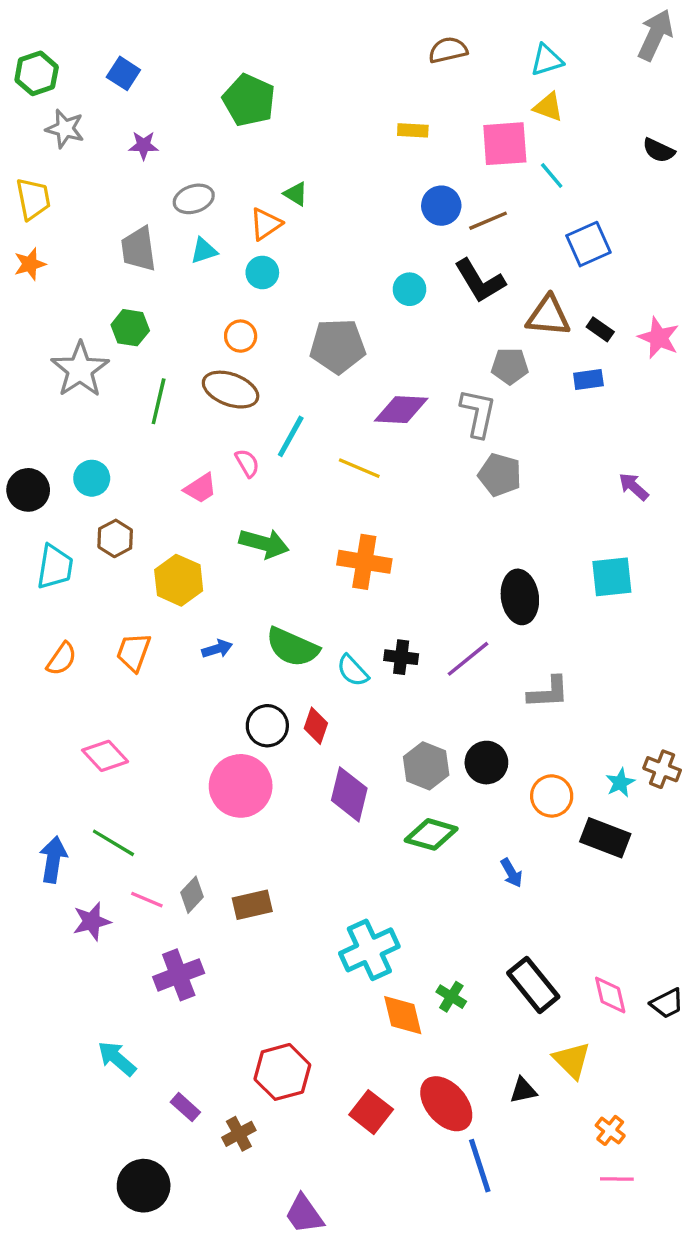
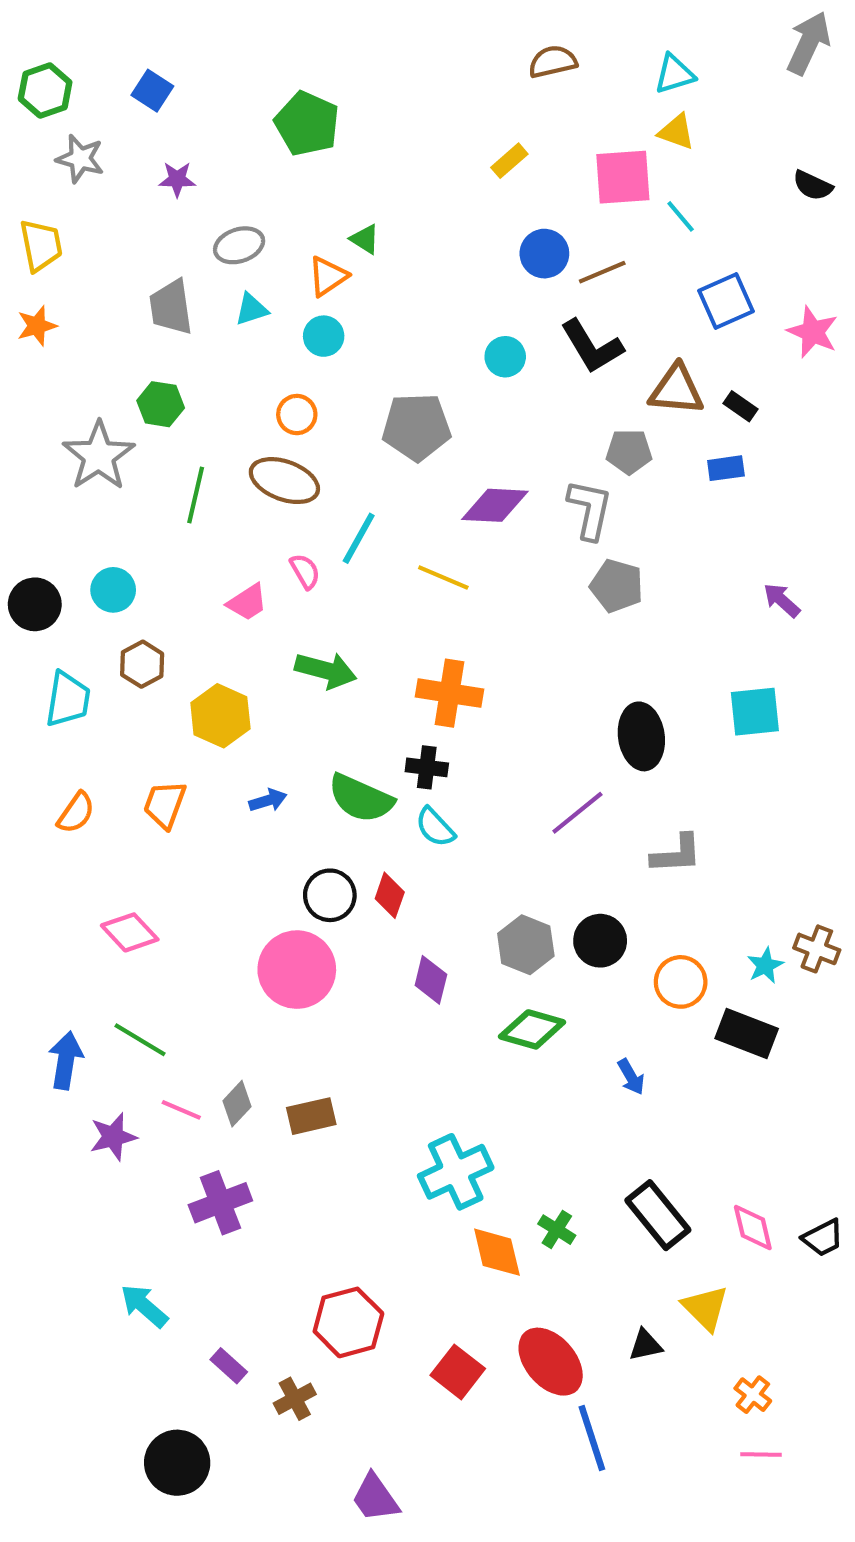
yellow rectangle: (413, 130) -> (509, 161), turned -44
pink star: (659, 338) -> (813, 332), moved
black cross: (401, 657) -> (427, 767), moved
purple diamond: (349, 794) -> (431, 980), size x0.7

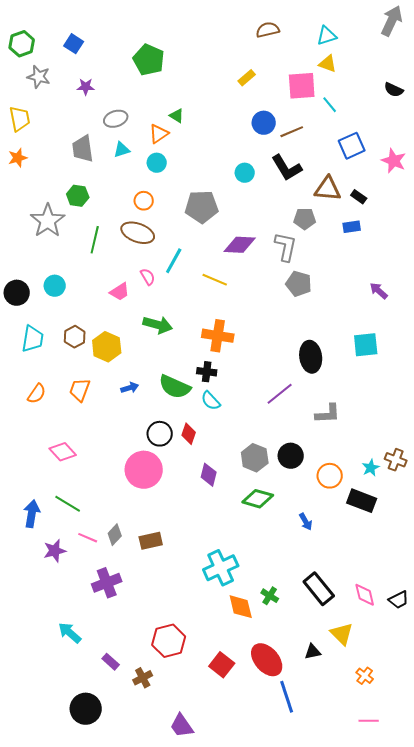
brown hexagon: (142, 664) -> (75, 337), moved
pink line: (761, 1454) -> (369, 721), moved

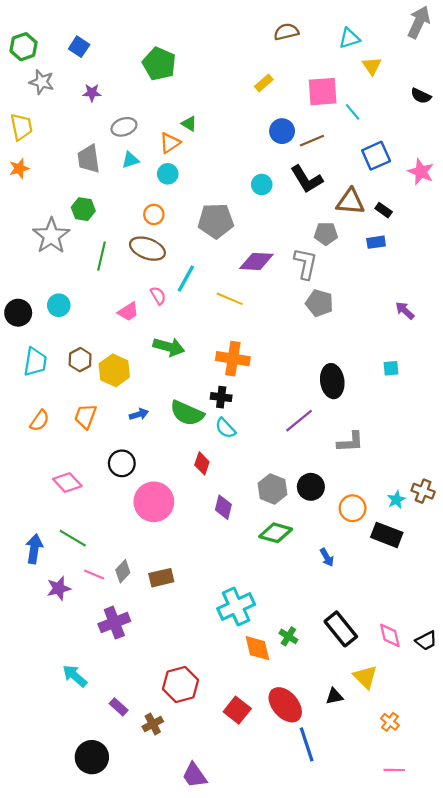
yellow triangle: (328, 64) -> (372, 66), moved, turned 36
cyan square: (366, 345) -> (391, 368), size x0.6
black circle: (160, 434) -> (122, 463), moved

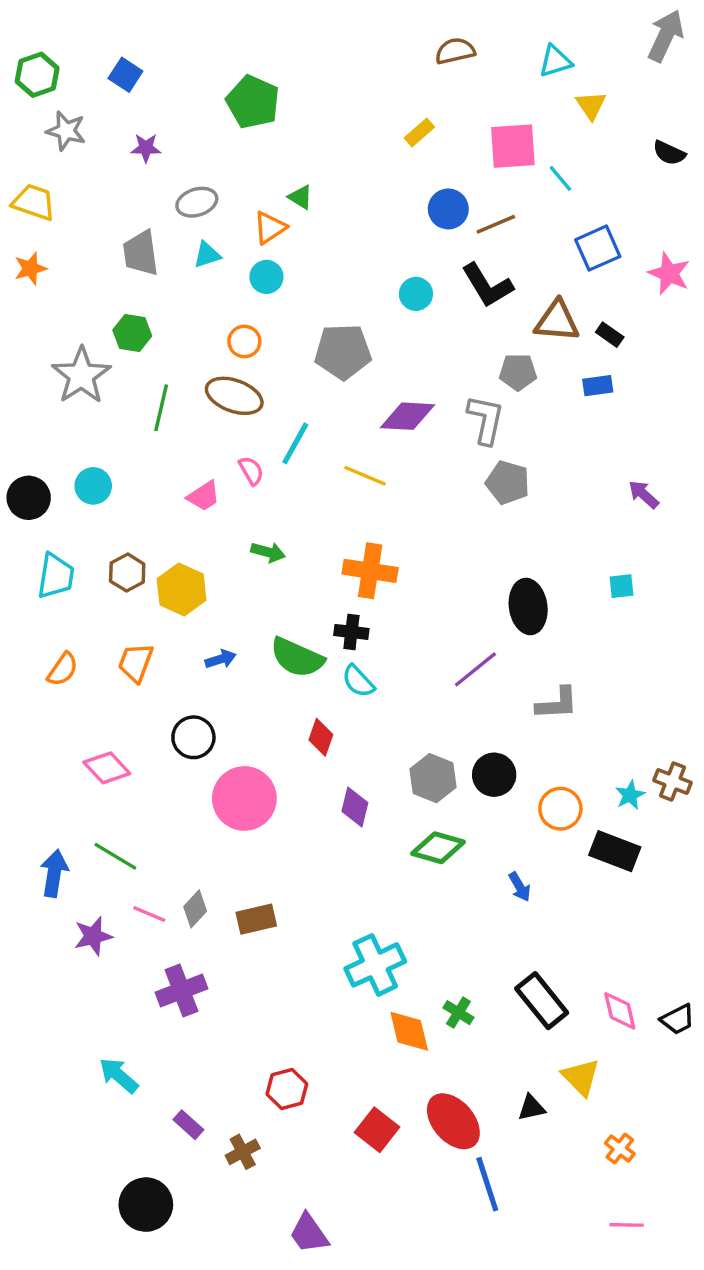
yellow trapezoid: (21, 127) -> (34, 202), turned -60
green arrow: (169, 347) -> (268, 552), size x0.7
red hexagon: (181, 684) -> (287, 1089), size x0.7

